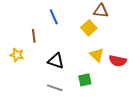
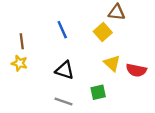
blue line: (54, 17) -> (62, 30), moved
brown line: (34, 36) -> (22, 41), moved

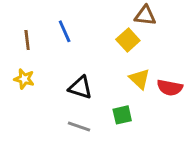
blue line: (62, 30) -> (65, 31), moved
brown line: (22, 41) -> (27, 40), moved

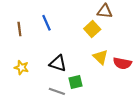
yellow star: (24, 79) -> (21, 67), moved
green square: (122, 115) -> (76, 82), moved

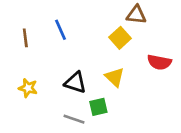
yellow triangle: (101, 57) -> (115, 77), moved
red semicircle: (122, 63) -> (159, 62), moved

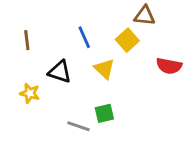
blue line: (60, 30) -> (84, 37), moved
yellow triangle: (115, 77) -> (104, 69), moved
black triangle: (75, 83) -> (60, 72), moved

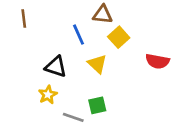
brown triangle: (145, 16) -> (103, 14), moved
brown line: (27, 40) -> (24, 19), moved
yellow star: (30, 93) -> (48, 95), moved, turned 30

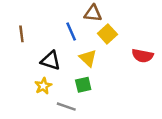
brown line: (24, 19) -> (21, 34), moved
green square: (97, 105) -> (83, 85), moved

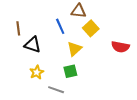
yellow triangle: (88, 58) -> (74, 49), turned 35
black triangle: (51, 61) -> (33, 45), moved

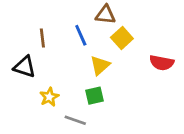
brown line: (18, 28) -> (42, 38), moved
black triangle: (33, 45) -> (25, 67), moved

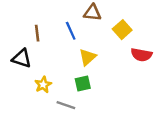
yellow square: (122, 38) -> (122, 30), moved

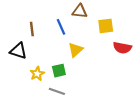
yellow square: (122, 30) -> (106, 26), turned 35
green square: (83, 83) -> (59, 71), moved

